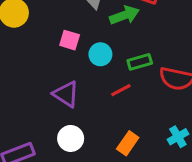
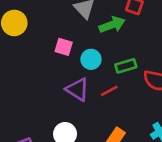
purple triangle: (66, 94) -> (77, 89), moved

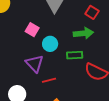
green arrow: (112, 25) -> (83, 33), moved
red line: (109, 91) -> (49, 80), moved

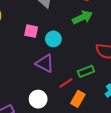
green rectangle: (75, 55) -> (86, 71), moved
red line: (49, 80) -> (66, 83), moved

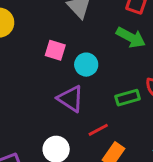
green arrow: (82, 17) -> (131, 37), turned 48
green rectangle: (86, 71) -> (128, 98), moved

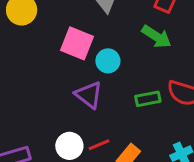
pink square: (55, 50) -> (77, 43), size x1.5
red line: (98, 130) -> (99, 145), moved

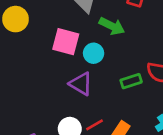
green arrow: (156, 37) -> (112, 26), moved

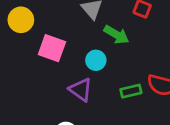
pink square: (66, 42) -> (52, 48), moved

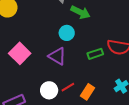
pink square: (52, 48) -> (20, 53), moved, turned 30

